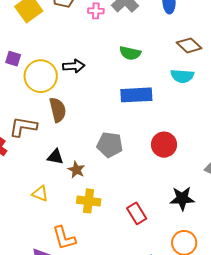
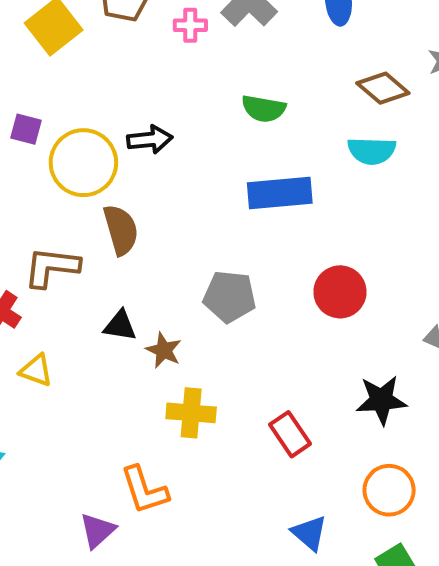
yellow triangle: (40, 194) -> (36, 370), moved

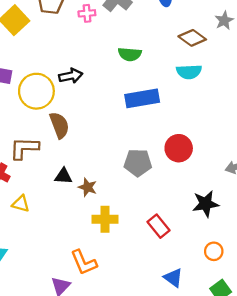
gray pentagon: (230, 297) -> (138, 163), moved
orange circle: (389, 490) -> (214, 251), size x0.7

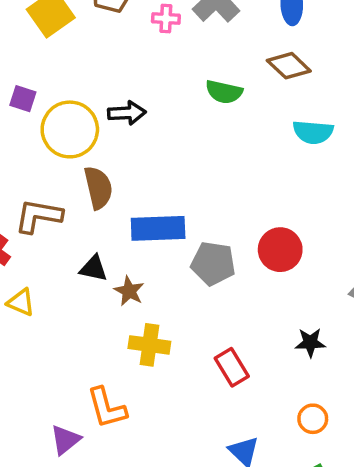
brown diamond: (192, 38) -> (289, 66), moved
blue rectangle: (142, 98) -> (158, 228), moved
black star: (206, 204) -> (310, 343), size x0.7

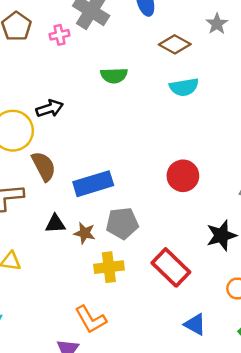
brown diamond: (289, 66) -> (175, 44), moved
gray pentagon: (213, 263) -> (122, 223), moved
black star: (310, 343) -> (221, 235), size x1.4
red rectangle: (232, 367) -> (171, 267), size x1.4

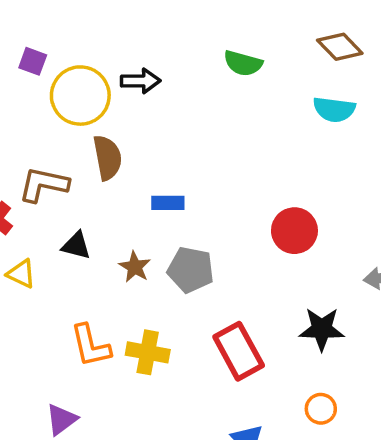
blue rectangle: (93, 184) -> (168, 203), size x0.6
black triangle: (55, 224) -> (76, 246), moved
yellow cross: (109, 267) -> (148, 352), moved
orange L-shape: (91, 319) -> (91, 346), moved

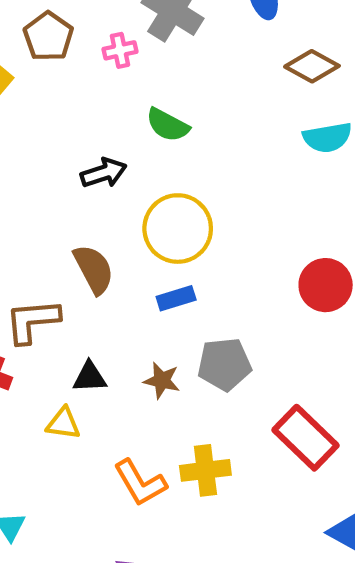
green semicircle: (243, 63) -> (168, 125), moved, turned 30
yellow circle: (80, 96) -> (178, 229), moved
yellow triangle: (21, 274) -> (63, 423), moved

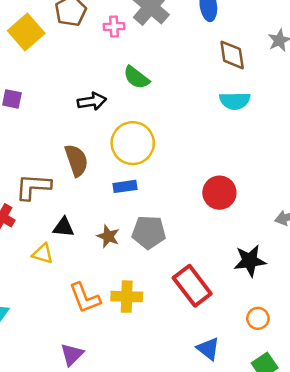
brown diamond: (312, 66) -> (232, 55), turned 44

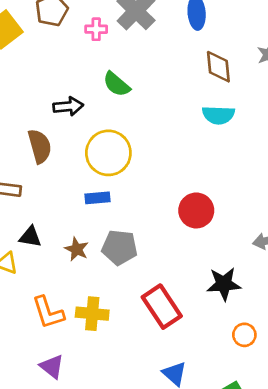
brown semicircle: (76, 160) -> (40, 146), moved
orange circle: (258, 318) -> (244, 335), moved
purple triangle: (72, 354) -> (52, 367), moved, turned -40

